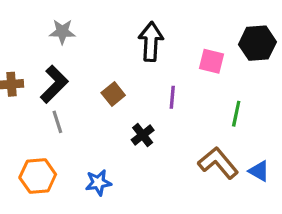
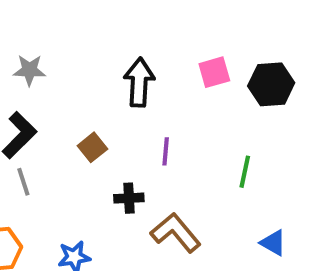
pink square: (212, 61) -> (214, 72), moved, turned -30
black cross: (143, 135) -> (129, 198), turned 35
brown L-shape: (218, 163) -> (176, 233), moved

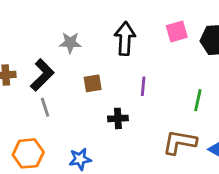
gray star: (29, 70) -> (70, 43), moved
brown square: (92, 147) -> (93, 83), turned 30
brown L-shape: (176, 233) -> (180, 142), moved, turned -40

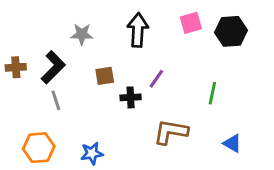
purple line: (143, 86) -> (156, 79), turned 30
black cross: (118, 118) -> (131, 97), moved
brown L-shape: (180, 142) -> (171, 132), moved

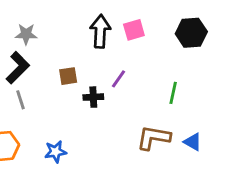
pink square: (191, 23) -> (134, 30), moved
gray star: (82, 34) -> (26, 34), moved
brown L-shape: (171, 132) -> (153, 138), moved

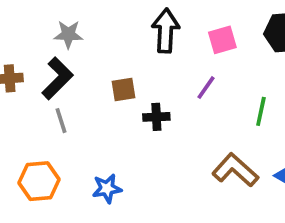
pink square: (134, 30) -> (222, 40), moved
purple line: (119, 79) -> (206, 88), moved
brown L-shape: (153, 138) -> (235, 170), turned 32

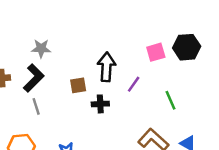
black arrow: (166, 31) -> (106, 67), moved
pink square: (222, 40) -> (156, 52), moved
green line: (261, 111) -> (171, 100), turned -36

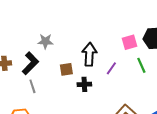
gray star: (41, 48) -> (45, 41), moved
green line: (171, 100) -> (141, 65), moved

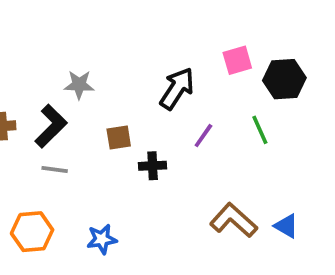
pink square: (129, 42) -> (237, 60), moved
black arrow: (89, 54) -> (177, 89), moved, turned 30
gray line: (32, 86) -> (55, 169), turned -64

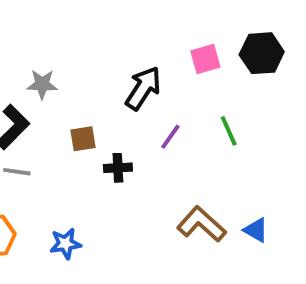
black hexagon: (284, 79) -> (262, 53), moved

